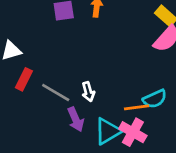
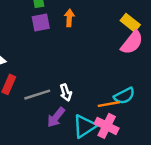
gray line: (56, 93) -> (37, 95), turned -45
purple arrow: (76, 119) -> (56, 117), turned 65

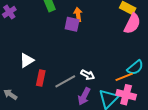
purple square: (41, 23) -> (72, 24), moved, turned 35
white arrow: (66, 92) -> (88, 75), turned -32

